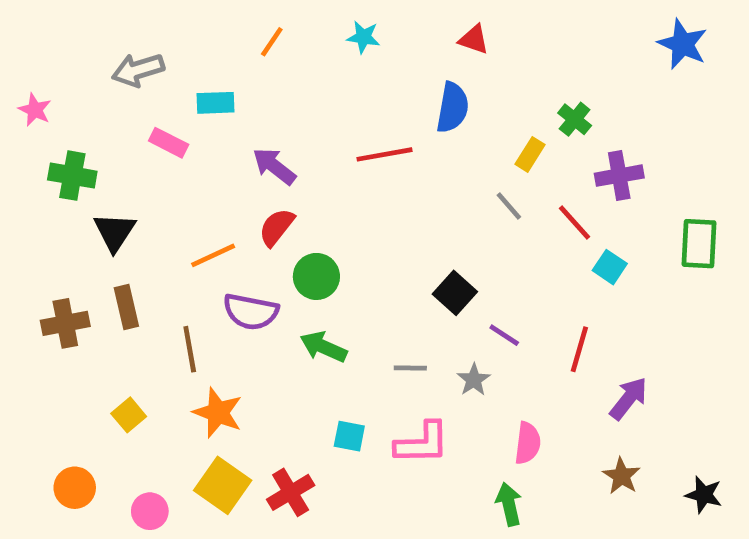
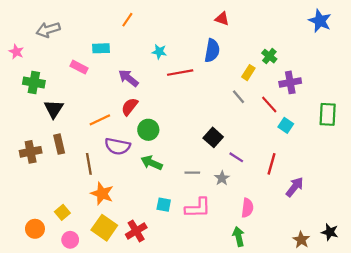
cyan star: (363, 37) -> (159, 52), moved
gray arrow: (138, 70) -> (48, 30), moved
yellow square: (129, 415) -> (62, 212), moved
brown star: (622, 476) -> (301, 240), moved

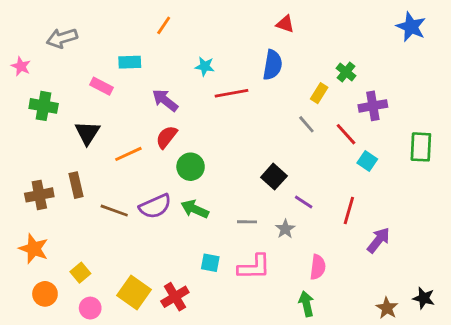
black triangle: (54, 109) -> (87, 133), moved
purple semicircle: (117, 146) -> (155, 206), moved, turned -35
brown line: (89, 164) -> (114, 211), turned -60
orange star: (102, 194) -> (34, 249), moved

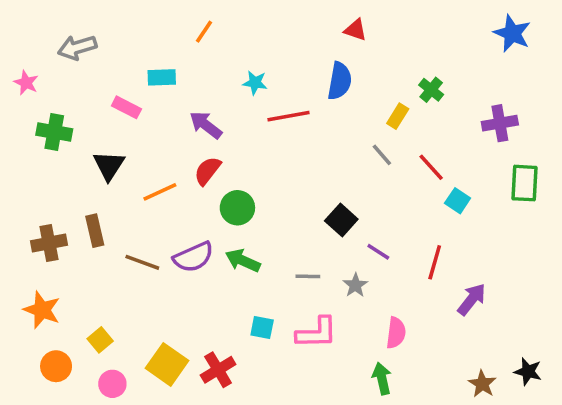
purple cross: (373, 106) -> (500, 123), moved

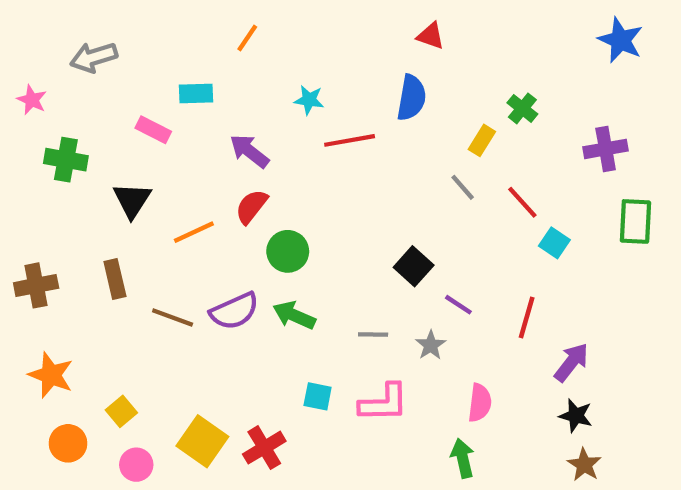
brown cross: (49, 243) -> (36, 285), moved
black star: (528, 372) -> (576, 416), moved

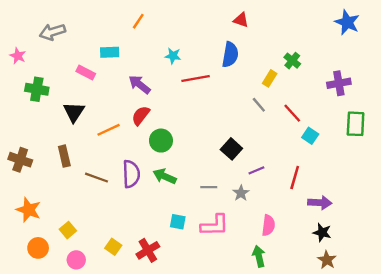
brown cross: (36, 285) -> (20, 160), turned 30
purple line: (458, 305) -> (256, 170), turned -56
purple semicircle: (234, 311) -> (131, 174), turned -68
purple arrow: (571, 362) -> (320, 203), turned 55
yellow square: (202, 441) -> (113, 247), size x0.6

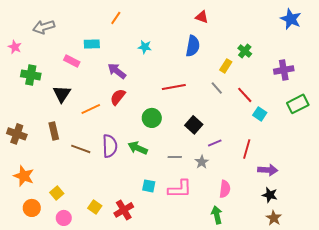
red line: (196, 78) -> (174, 87), moved
green rectangle: (356, 124) -> (298, 104), turned 60
green circle: (161, 141) -> (152, 118), moved

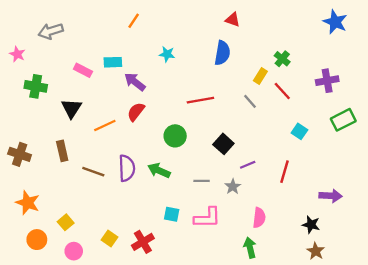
cyan rectangle: (92, 44) -> (113, 62), moved
red line: (245, 95) -> (282, 91), moved
purple arrow: (268, 170) -> (331, 196), moved

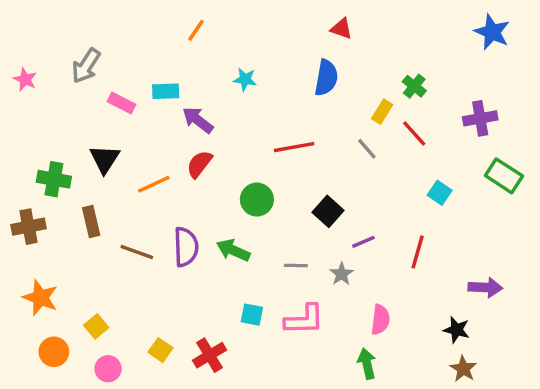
gray arrow: (51, 31) -> (86, 66), moved, turned -40
green cross: (36, 86) -> (54, 179), moved
green rectangle: (343, 120) -> (504, 176), turned 60
brown cross: (20, 154) -> (29, 227), turned -30

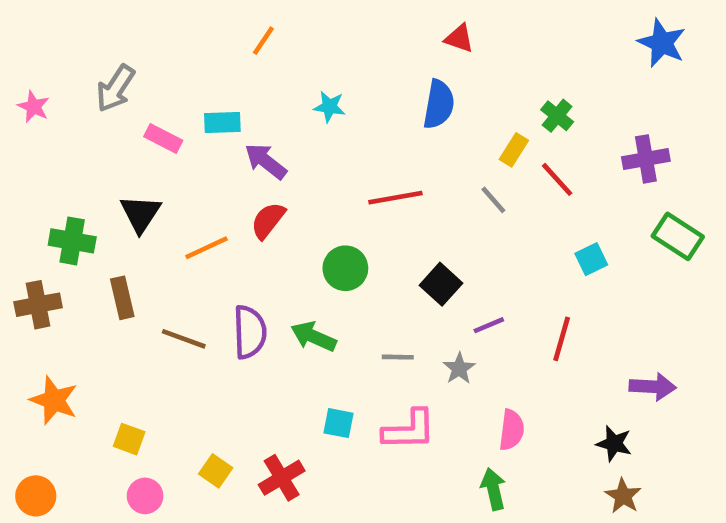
cyan square: (440, 193) -> (591, 259), turned 30
yellow square: (96, 326) -> (129, 439), turned -30
orange circle: (54, 352) -> (36, 496), moved

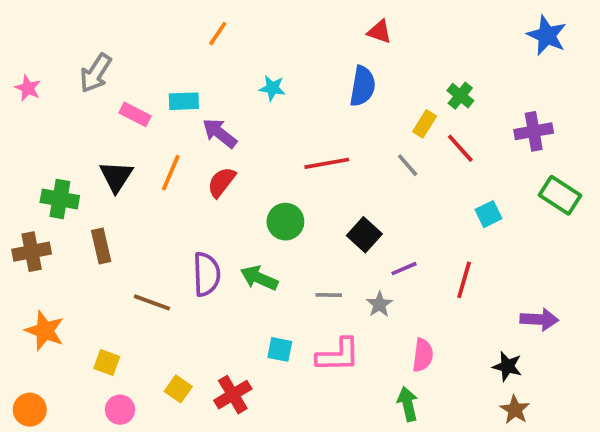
orange line: (207, 248) -> (171, 173), moved, turned -42
brown line: (184, 339) -> (152, 302), moved

